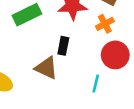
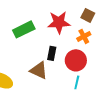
red circle: (115, 55) -> (76, 60), moved

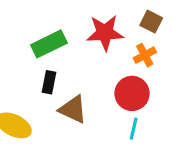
black rectangle: (52, 53) -> (49, 82), moved

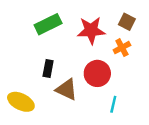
green rectangle: (49, 44) -> (48, 24), moved
red circle: (132, 93) -> (97, 73), moved

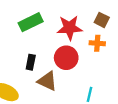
orange cross: (122, 48) -> (97, 43), turned 32
red circle: (97, 73) -> (66, 58), moved

